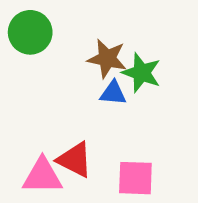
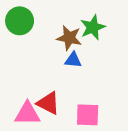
green star: (142, 73) -> (93, 27), moved, turned 30

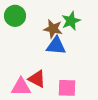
blue triangle: (73, 60) -> (56, 46), size x1.5

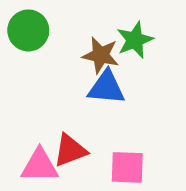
red triangle: (37, 79) -> (70, 150), turned -48

